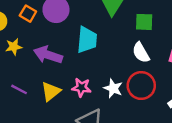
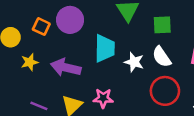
white star: (113, 88) -> (134, 62), moved

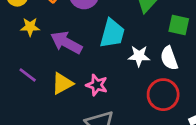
white star: (134, 62) -> (139, 56), turned -30

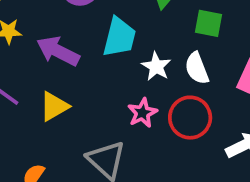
white star: (139, 56) -> (156, 66), turned 30
pink star: (97, 85) -> (142, 113), moved, turned 30

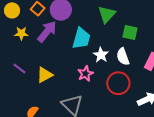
purple arrow: (58, 51) -> (47, 32), moved, turned 100
pink star: (142, 113) -> (85, 74), moved

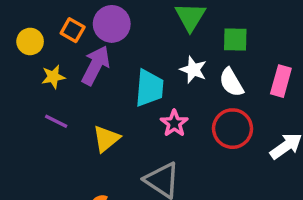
cyan trapezoid: (81, 38) -> (149, 88), moved
white star: (101, 55) -> (193, 70), moved
purple line: (19, 69) -> (56, 121), moved

